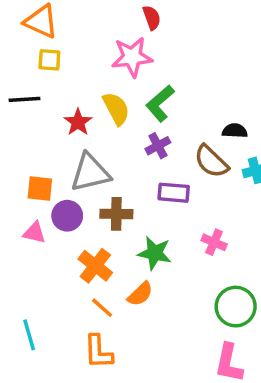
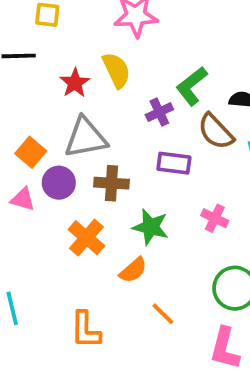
green L-shape: (160, 103) -> (192, 86), moved
orange square: (40, 189) -> (31, 152), turned 32
orange line: (102, 308) -> (163, 314), moved

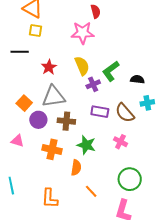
yellow semicircle: (116, 70) -> (82, 66), moved
brown semicircle: (216, 132) -> (125, 113), moved
pink triangle: (23, 199) -> (17, 141), moved
orange cross: (86, 238) -> (52, 149), turned -30
orange semicircle: (133, 270) -> (76, 168), turned -42

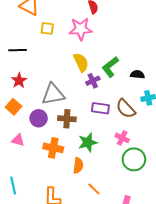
yellow square: (36, 31) -> (47, 28), moved
red star: (49, 67) -> (19, 80), moved
orange square: (24, 103) -> (13, 107), moved
green star: (86, 145) -> (88, 142), turned -30
green circle: (130, 179) -> (134, 159), moved

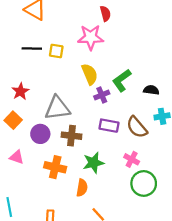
yellow square: (47, 28) -> (56, 51), moved
black line: (18, 50) -> (32, 48), moved

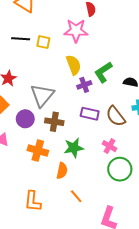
gray triangle: (57, 108) -> (42, 95), turned -45

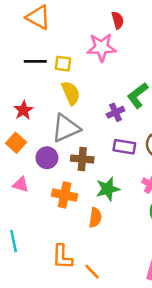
yellow semicircle: (74, 65) -> (71, 93), moved
gray triangle: (42, 95) -> (66, 128), turned 30
orange line: (76, 196) -> (92, 272), moved

